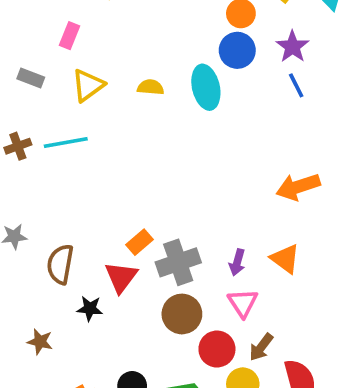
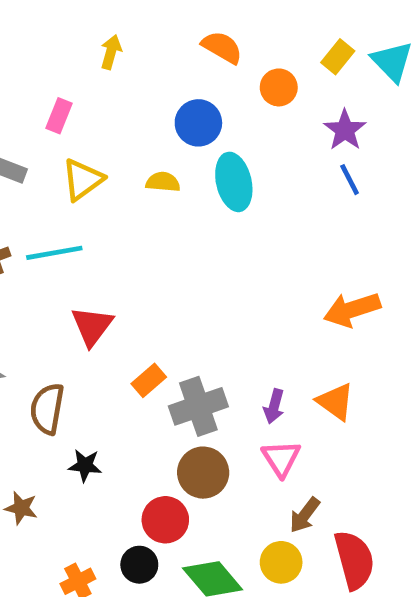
blue circle: (237, 50) -> (198, 123), moved
red triangle: (121, 277) -> (92, 326), moved
red circle: (217, 349) -> (165, 520), moved

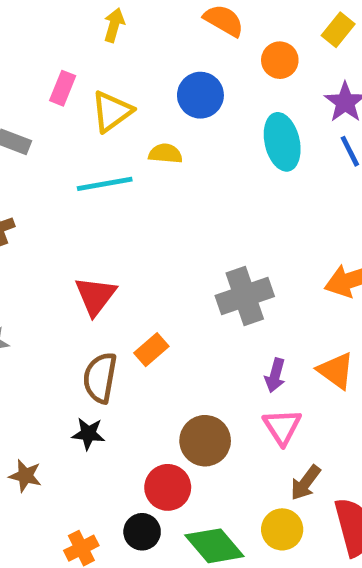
yellow triangle: (83, 180) -> (112, 112), moved
cyan ellipse: (234, 182) -> (282, 142), moved
cyan line: (54, 253) -> (105, 184), moved
gray cross: (198, 406) -> (245, 296), moved
brown semicircle: (47, 409) -> (100, 378), moved

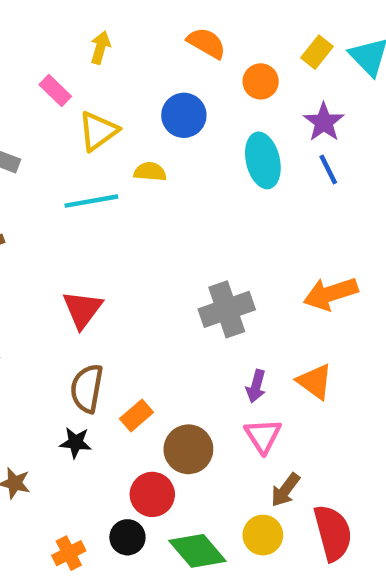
pink rectangle: (63, 88) -> (55, 90), moved, turned -68
orange rectangle: (151, 350) -> (136, 415), moved

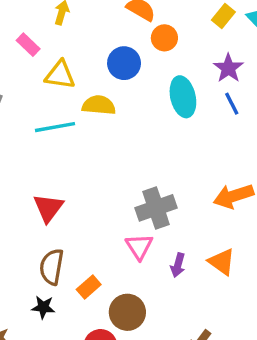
orange circle: (261, 81) -> (164, 38), moved
yellow triangle: (98, 131) -> (60, 75), turned 44
yellow semicircle: (150, 172) -> (99, 105), size x1.4
pink triangle: (263, 436) -> (139, 247), moved

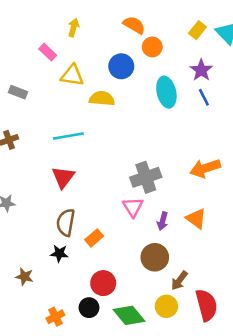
cyan line: (55, 127) -> (68, 136), moved
brown circle: (127, 312) -> (155, 257), moved

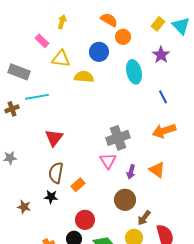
gray rectangle: (18, 92) -> (19, 72), size x1.5
blue line: (204, 97) -> (163, 97), moved
cyan line: (68, 136) -> (37, 97), moved
brown star: (24, 277) -> (24, 207), moved

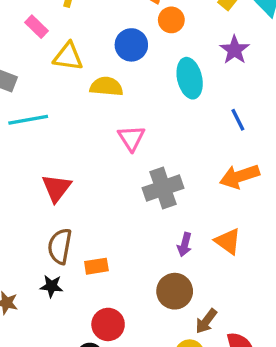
pink triangle: (108, 161) -> (131, 138), moved
orange rectangle: (78, 185) -> (96, 266), turned 32

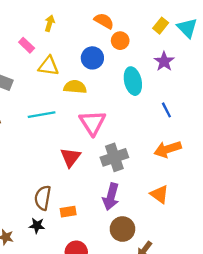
cyan line: (28, 120) -> (42, 115), moved
pink triangle: (131, 138) -> (92, 123), size x1.4
red triangle: (56, 188) -> (70, 157), moved
purple arrow: (185, 245) -> (111, 197), moved, size x1.6

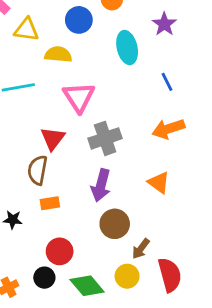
brown semicircle: (43, 198) -> (38, 170), moved

